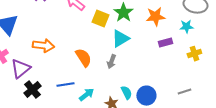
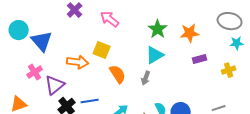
yellow square: (100, 19) -> (102, 50), moved
cyan star: (186, 27) -> (237, 43), moved
blue line: (65, 85) -> (90, 101), moved

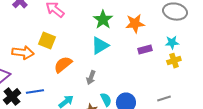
cyan star: (237, 43) -> (172, 43), moved
orange semicircle: (118, 74) -> (63, 65), turned -96
gray arrow: (146, 78) -> (91, 78), moved

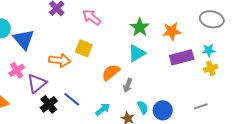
purple rectangle: (145, 50) -> (182, 57), size x1.6
orange semicircle: (63, 65) -> (111, 72), moved
blue line: (35, 92) -> (72, 99), turned 48

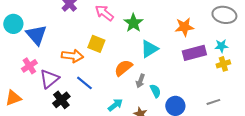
green star: (140, 27) -> (133, 23), moved
blue line: (72, 99) -> (84, 83), moved
cyan semicircle: (143, 107) -> (155, 91), moved

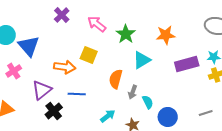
orange star: (184, 27) -> (166, 35), moved
pink cross: (29, 66) -> (14, 71), moved
orange semicircle: (123, 68) -> (116, 79), turned -36
blue line: (84, 83) -> (77, 94), turned -36

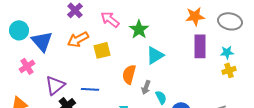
orange star: (166, 35) -> (195, 16), moved
yellow square: (89, 55) -> (102, 50), turned -36
purple rectangle: (187, 64) -> (200, 46), moved, turned -75
orange arrow: (65, 67) -> (78, 39), moved, turned 145

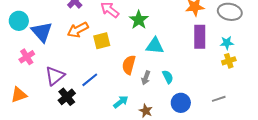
cyan triangle: (155, 55) -> (155, 46), turned 36
blue line: (90, 89) -> (90, 80), turned -42
cyan semicircle: (161, 97) -> (168, 77), moved

